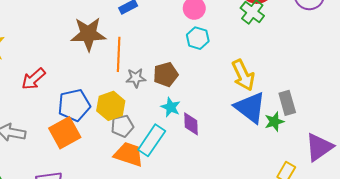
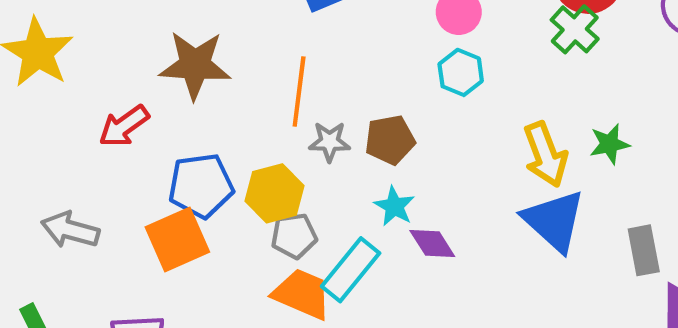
brown star: (88, 34) -> (195, 65), moved
gray rectangle: (287, 103) -> (644, 250), moved
green star: (274, 122) -> (609, 144), moved
purple diamond: (191, 124) -> (432, 243), turned -35

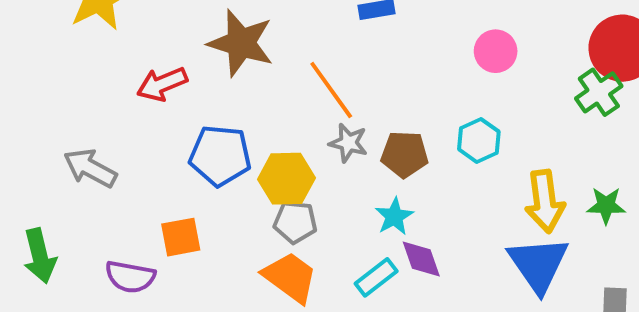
cyan hexagon: (461, 72) -> (479, 140), moved
orange line: (299, 92) -> (331, 90), turned -56
orange square: (177, 239) -> (181, 237), moved, size x0.7
cyan rectangle: (351, 270) -> (376, 277), moved, size x0.7

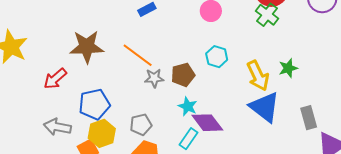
gray arrow: (90, 168) -> (57, 127), moved
yellow hexagon: (286, 179) -> (102, 133), moved
purple diamond: (421, 259) -> (207, 123), size x1.4

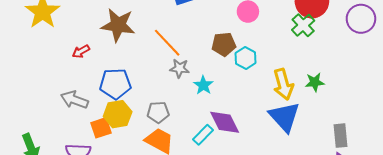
brown pentagon: (183, 75) -> (224, 44), moved
red arrow: (55, 79) -> (81, 51), size x0.7
cyan star: (188, 106) -> (203, 85), moved
gray rectangle: (309, 118) -> (341, 136), moved

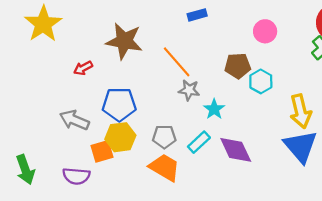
cyan rectangle: (203, 135) -> (199, 142), moved

